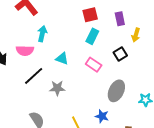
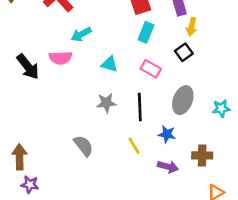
cyan arrow: (42, 34) -> (81, 34), turned -126
yellow arrow: (136, 35) -> (192, 27), moved
black line: (34, 76) -> (140, 107), moved, turned -45

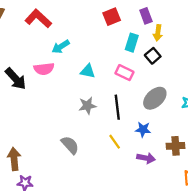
cyan rectangle: (146, 32) -> (132, 43), moved
gray ellipse: (183, 100) -> (155, 98), turned 30

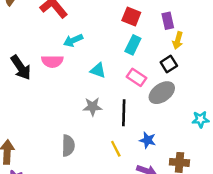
red square: (112, 17) -> (131, 16), turned 36
cyan rectangle: (132, 43) -> (133, 45), moved
gray ellipse: (155, 98) -> (162, 93), moved
gray semicircle: (70, 145) -> (68, 146), turned 36

